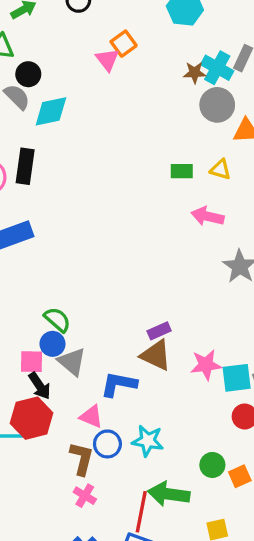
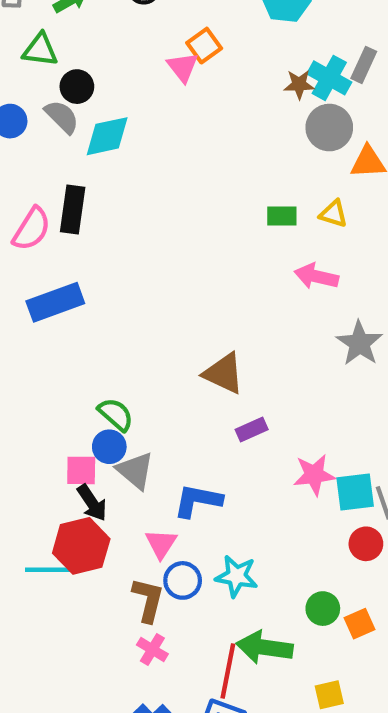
brown triangle: (156, 355) -> (224, 373), moved
pink triangle: (91, 417) -> (161, 544), turned 40

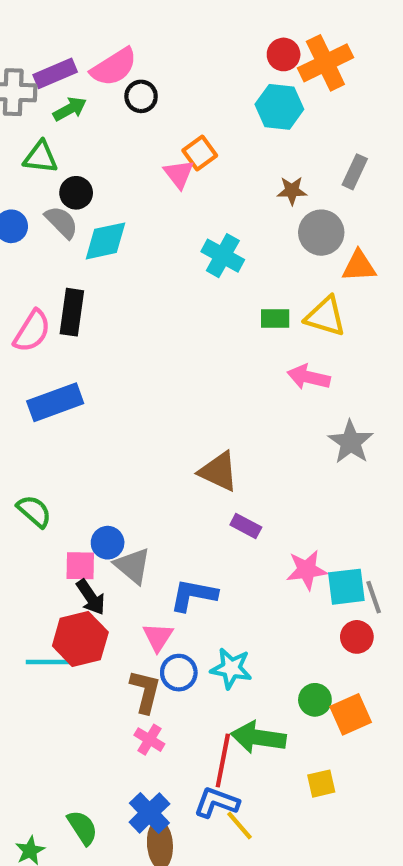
cyan cross: (329, 78) -> (223, 256), moved
yellow triangle: (334, 214) -> (325, 316), size x1.5
green semicircle: (116, 414) -> (34, 511), moved
purple rectangle: (252, 429) -> (246, 526), turned 52
orange square: (359, 624) -> (351, 714), size x1.4

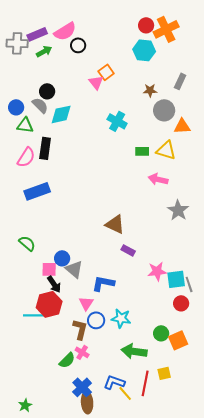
green triangle: (40, 157) -> (25, 125), moved
red line: (223, 761) -> (145, 383), moved
green semicircle: (82, 828) -> (67, 360), moved, turned 78

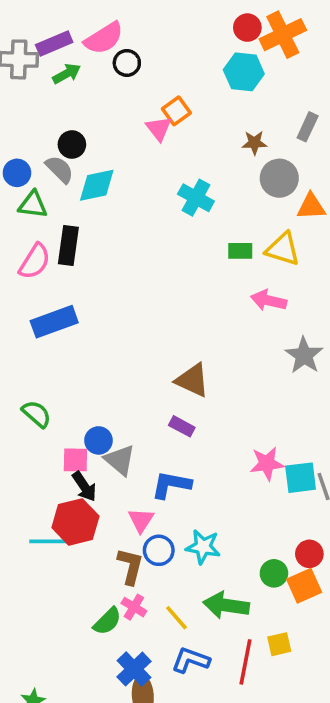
purple rectangle: (128, 250) -> (182, 426), moved
red circle: (181, 303) -> (309, 554), moved
yellow line: (125, 393) -> (176, 618), moved

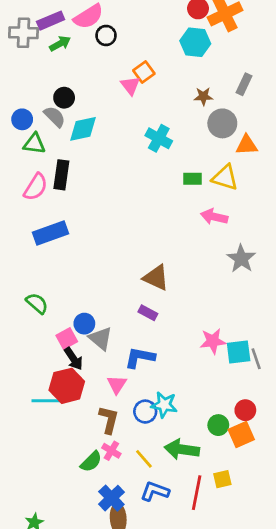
pink square: (75, 460) -> (67, 338), turned -30
blue circle: (159, 550) -> (145, 412), moved

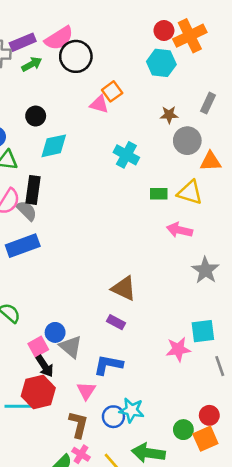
black circle: (106, 35) -> (76, 56), size x1.6
pink triangle: (130, 86) -> (99, 104), turned -36
gray semicircle: (55, 117) -> (27, 211), moved
cyan square: (239, 352) -> (203, 331), moved

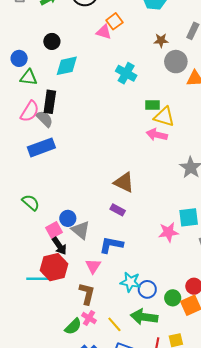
yellow triangle: (190, 192) -> (164, 117), moved
pink arrow: (179, 230) -> (157, 135), moved
blue circle: (113, 417) -> (147, 289), moved

